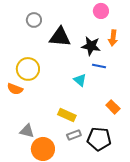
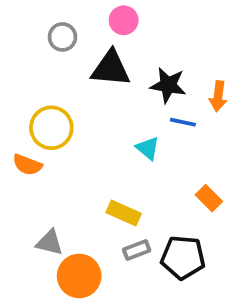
pink circle: (101, 11) -> (124, 20), moved
orange arrow: (113, 38) -> (218, 96), moved

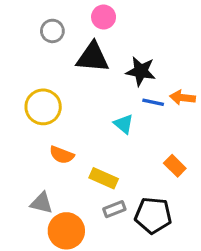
orange arrow: (218, 96) -> (183, 98), moved, turned 90
orange semicircle: (27, 165) -> (62, 155), moved

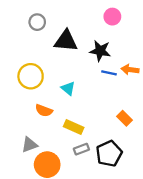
pink circle: (104, 17) -> (112, 17), moved
cyan triangle: (124, 124) -> (68, 88), moved
gray triangle: (42, 203) -> (29, 145), turned -35
black pentagon: (153, 215) -> (109, 154), turned -30

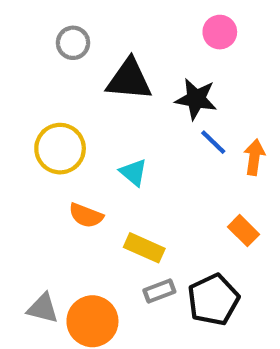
orange arrow: (130, 70) -> (254, 157), moved, turned 91
blue line: (109, 73) -> (213, 142), turned 32
gray triangle: (29, 145) -> (43, 308), moved, turned 35

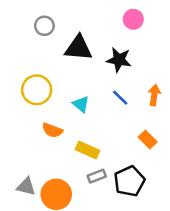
blue line: (213, 142) -> (120, 98), moved

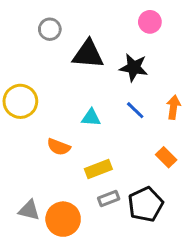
yellow circle: (37, 90) -> (20, 101), moved
cyan triangle: (81, 104) -> (91, 118), turned -36
yellow rectangle: (88, 150) -> (98, 169), turned -45

